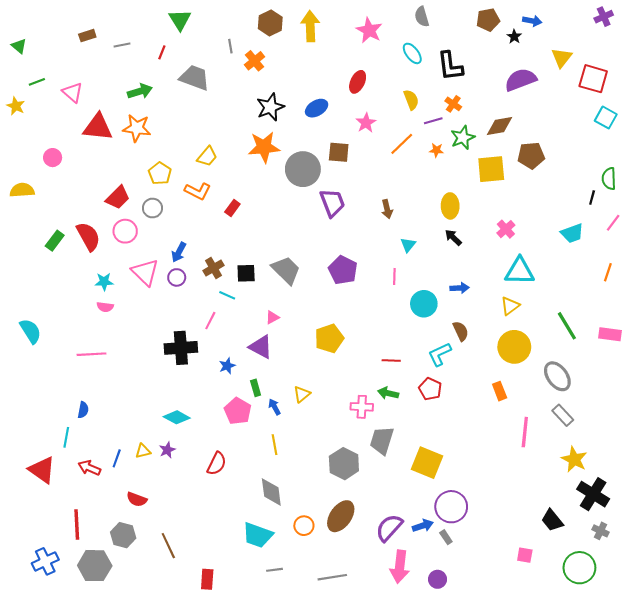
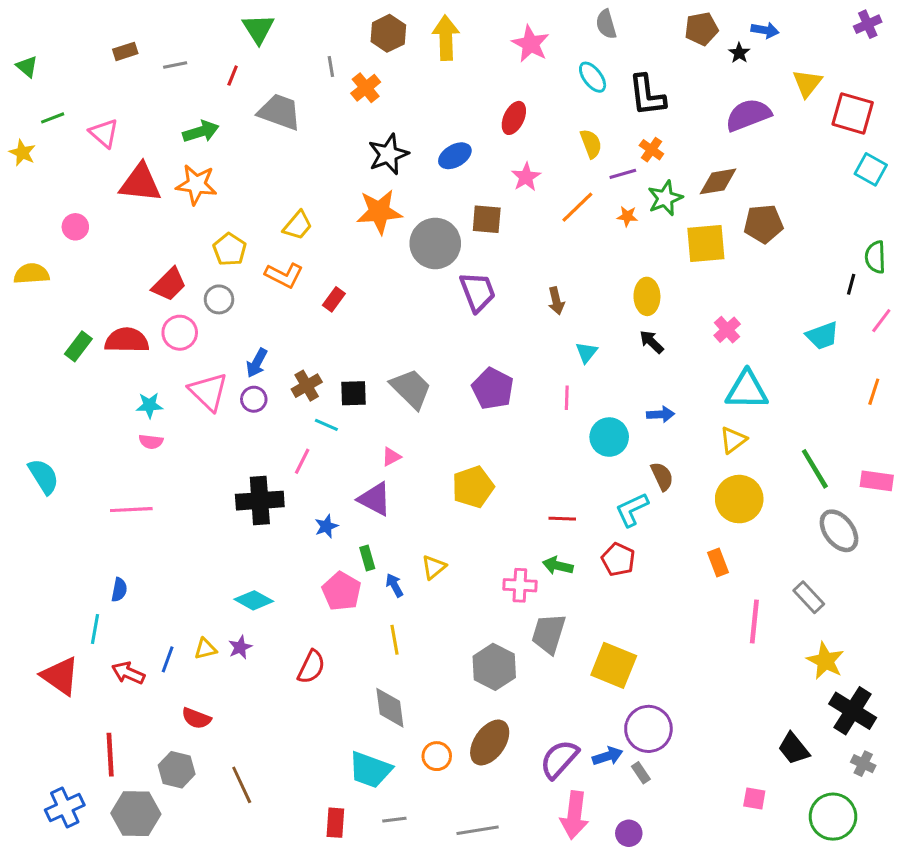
red semicircle: (88, 236) -> (127, 340), turned -60
gray ellipse: (557, 376) -> (839, 531), moved
red rectangle: (207, 579) -> (335, 823), moved

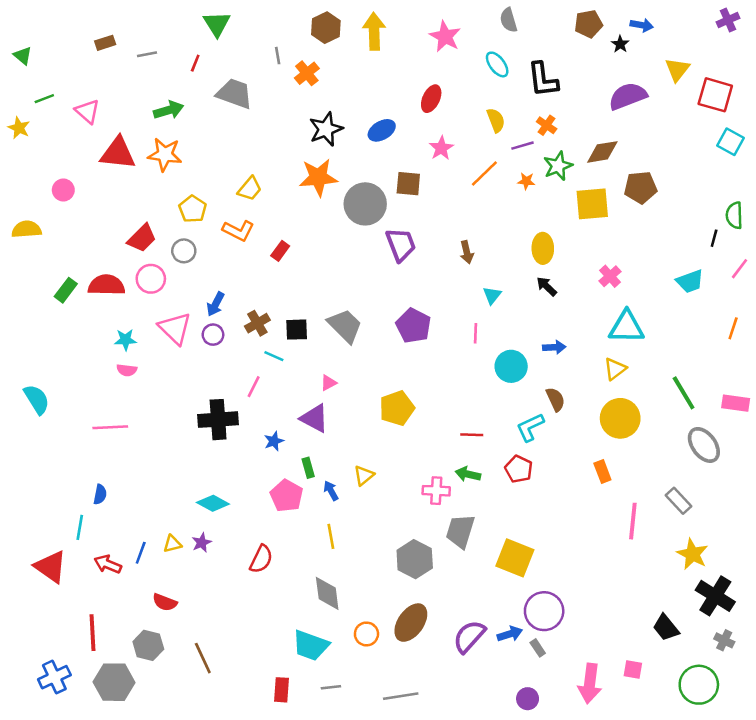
pink arrow: (574, 815) -> (590, 683), moved

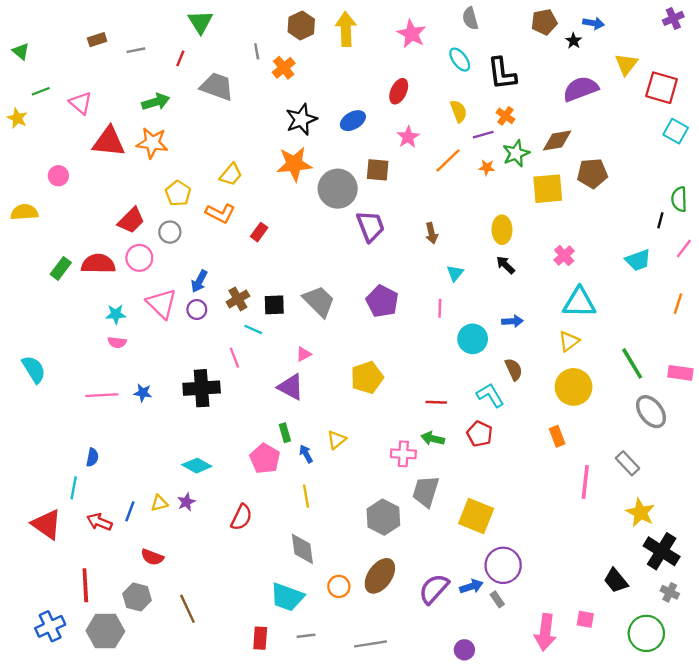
pink line: (254, 387) -> (234, 358), turned -48
cyan L-shape: (530, 427) -> (490, 395), turned 84
blue star: (274, 441) -> (143, 393), moved, turned 30
purple circle: (528, 699) -> (464, 650), moved

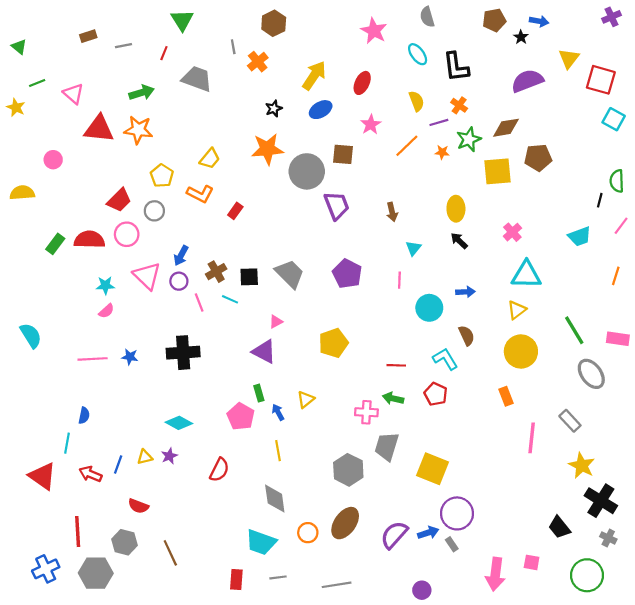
yellow arrow: (346, 29) -> (314, 76), moved, turned 36
black star: (301, 119) -> (274, 109), size x0.6
pink semicircle: (117, 342) -> (106, 311), turned -49
pink line: (234, 358) -> (199, 302), moved

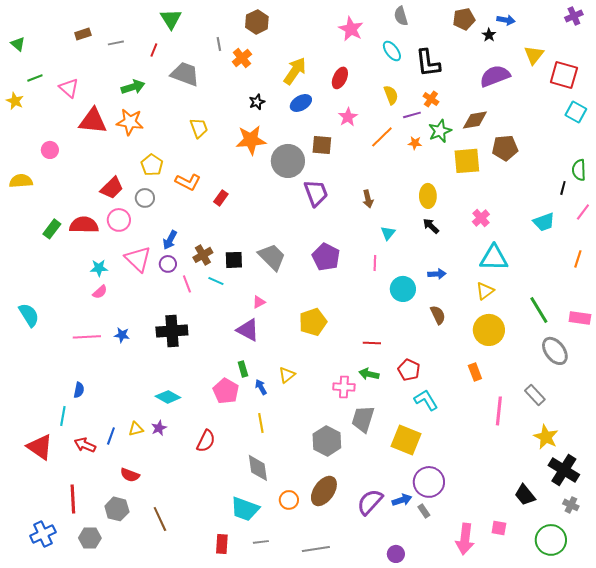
yellow trapezoid: (210, 159) -> (199, 128), moved, turned -60
cyan L-shape: (445, 359) -> (426, 400), moved
gray hexagon: (96, 573) -> (90, 538), size x0.7

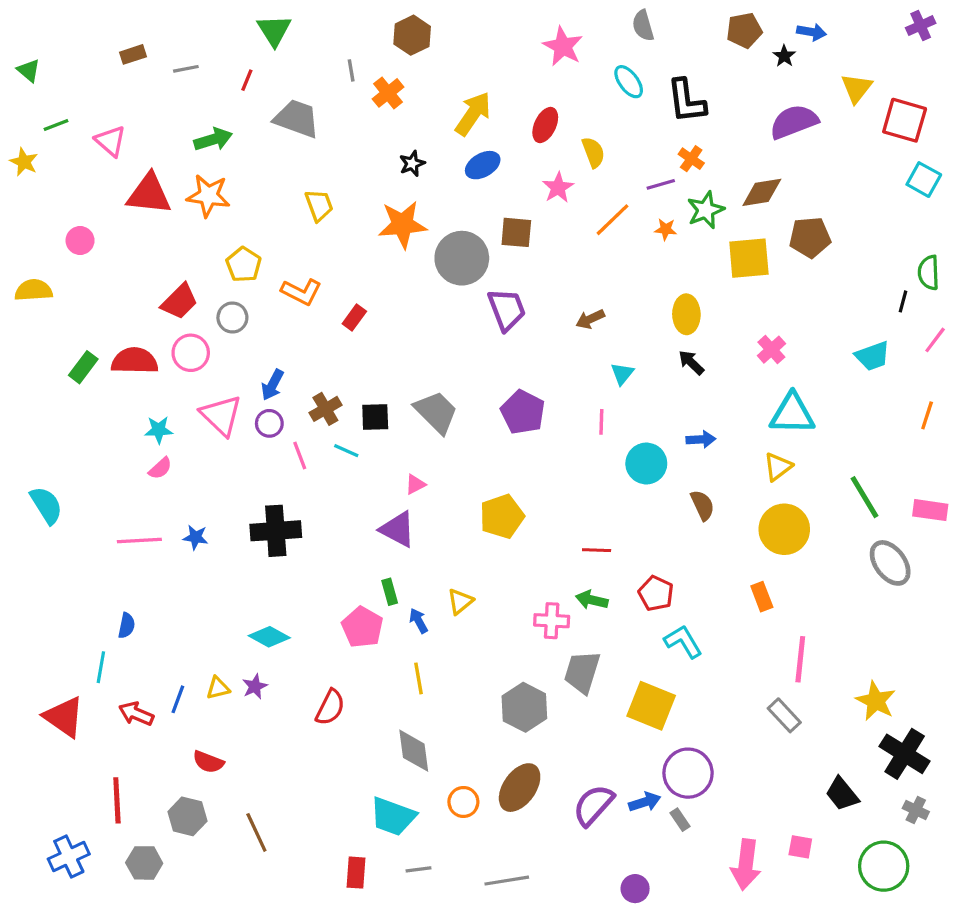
yellow semicircle: (391, 95) -> (593, 152), moved
brown arrow: (368, 199) -> (590, 319), turned 78
gray rectangle: (535, 395) -> (784, 715), moved

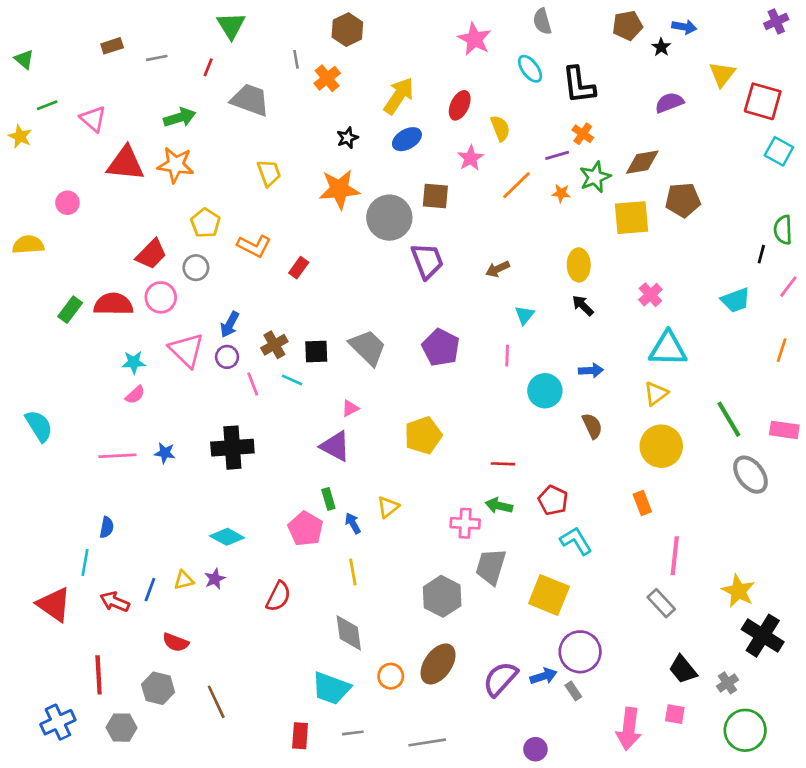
purple semicircle: (794, 122) -> (669, 103), size x0.7
black trapezoid: (842, 794) -> (683, 669), moved
gray cross: (916, 810) -> (728, 683), moved, turned 30

